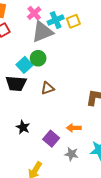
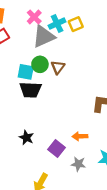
cyan square: (24, 65) -> (26, 72), turned -35
black trapezoid: (16, 83) -> (30, 90), moved
brown triangle: (48, 88) -> (58, 67), moved, turned -32

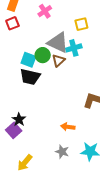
cyan cross: (57, 24) -> (74, 48), moved
gray triangle: (44, 36) -> (58, 43), moved, turned 40
purple square: (56, 148) -> (14, 130), moved

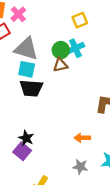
pink cross: (45, 11) -> (18, 14), moved
gray triangle: (58, 43) -> (26, 49), moved
green circle: (43, 55) -> (61, 50), moved
brown triangle: (58, 61) -> (60, 65), turned 40

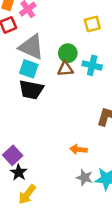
cyan cross: (75, 48) -> (92, 65), moved, turned 30
black star: (26, 138) -> (19, 172), moved
gray star: (80, 167) -> (84, 178), moved

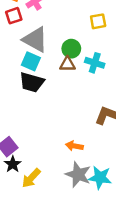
gray star: (84, 178) -> (78, 175), size x1.5
yellow arrow: (27, 194) -> (31, 178), moved

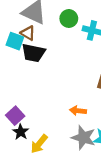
cyan square: (31, 61) -> (15, 41), moved
brown triangle: (68, 64) -> (28, 33), moved, turned 35

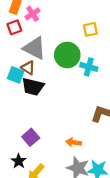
green circle: (69, 18) -> (67, 55), size x1.5
purple square: (15, 116) -> (31, 137), moved

